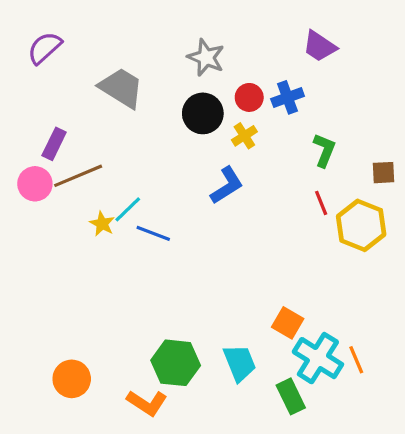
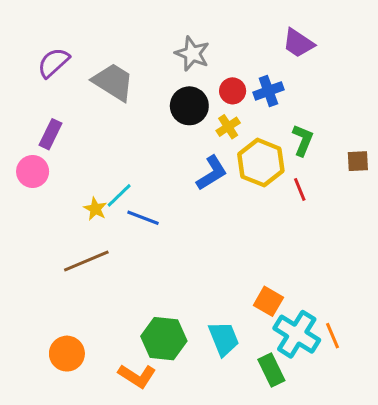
purple semicircle: (45, 48) -> (53, 63), moved
brown line: (78, 176) -> (86, 261), moved
yellow hexagon: (361, 225) -> (261, 163), moved

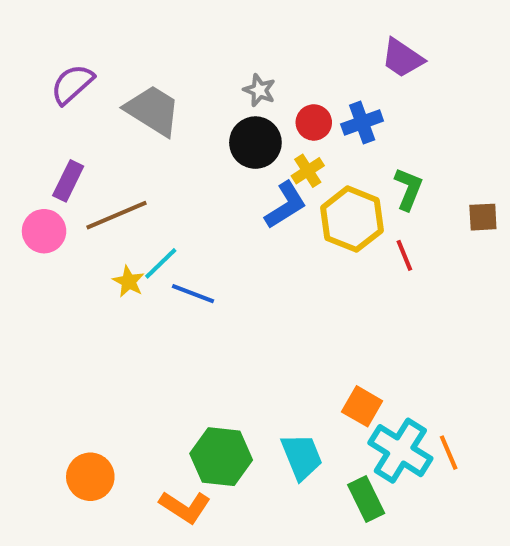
gray star: (192, 54) -> (259, 90), moved, size x0.7
blue L-shape: (212, 173) -> (286, 205), moved
brown line: (86, 261) -> (116, 215), moved

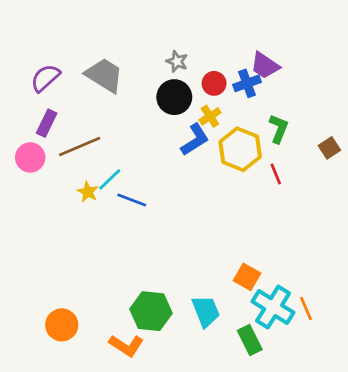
purple trapezoid: (402, 58) -> (265, 66), moved
purple semicircle: (72, 84) -> (45, 78), moved
brown square: (483, 217) -> (329, 148), turned -30

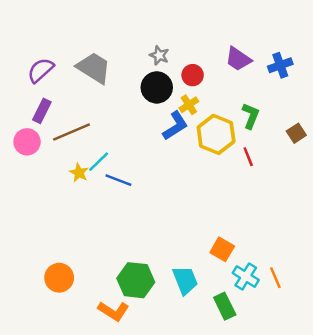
blue cross: (247, 83) -> (280, 65), moved
cyan cross: (273, 307) -> (246, 276), size x0.7
orange circle: (62, 325) -> (59, 278), moved

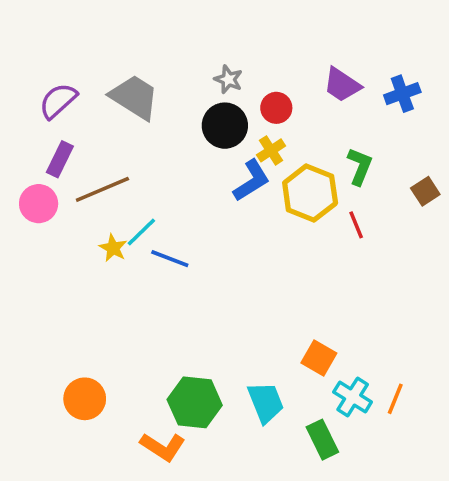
orange line: (275, 278) -> (395, 399), turned 45

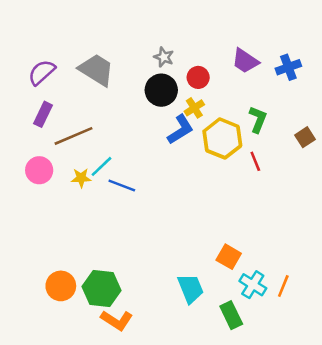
pink circle: (39, 204) -> (39, 170), moved
yellow star: (113, 248) -> (81, 178), turned -30
green hexagon: (195, 402) -> (101, 288), moved

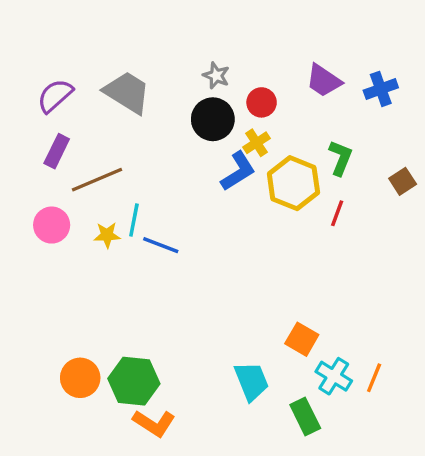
red line: (255, 161) -> (337, 213), turned 42
cyan line: (101, 166) -> (134, 220), turned -35

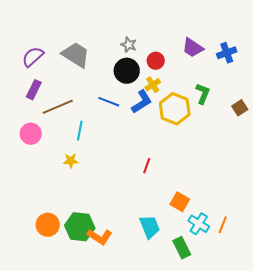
red line: (337, 213) -> (147, 166), moved
yellow star: (107, 235) -> (71, 161), moved
blue line: (161, 245) -> (109, 102), moved
orange L-shape: (154, 423) -> (100, 237), moved

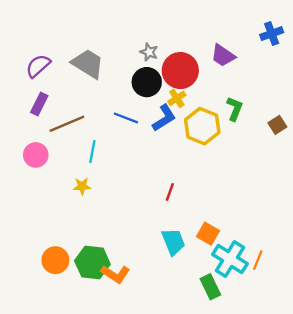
blue cross: (227, 53) -> (272, 34), moved
red circle: (156, 61) -> (180, 71), size x1.8
cyan cross: (199, 224) -> (230, 259), size x1.4
cyan trapezoid: (150, 227) -> (173, 242), moved

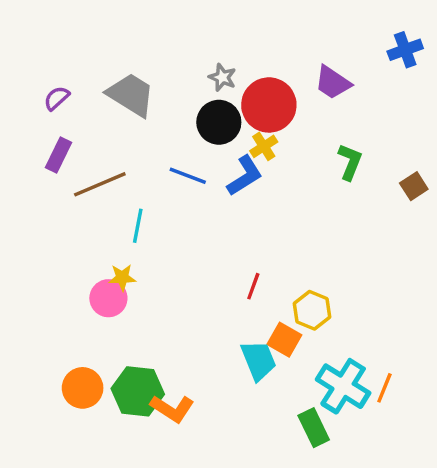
purple semicircle: (38, 66) -> (57, 98), size x0.7
yellow hexagon: (202, 126) -> (312, 310), moved, size x0.7
pink circle: (36, 155) -> (108, 298), moved
orange square: (208, 234) -> (284, 340), moved

